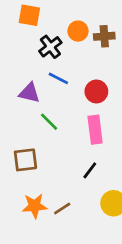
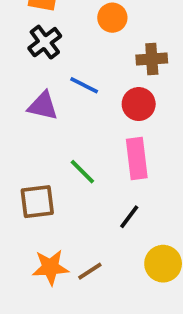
brown cross: (104, 36) -> (152, 59), moved
black cross: (50, 47) -> (45, 42), moved
green line: (49, 122) -> (82, 172), moved

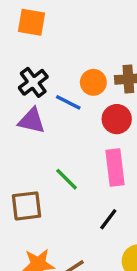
orange circle: (112, 18) -> (93, 82), moved
black cross: (45, 42) -> (33, 82), moved

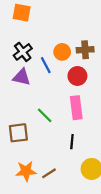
blue line: (68, 102) -> (46, 65), turned 35
black line: (108, 219) -> (72, 142), turned -32

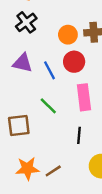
black cross: (23, 52) -> (26, 22), moved
blue line: (46, 65) -> (50, 70), moved
red circle: (77, 76) -> (74, 62), moved

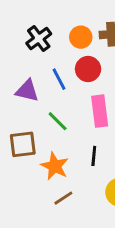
black cross: (26, 22) -> (39, 39), moved
purple triangle: (23, 63) -> (27, 91), moved
orange star: (27, 169) -> (55, 166), moved, turned 30

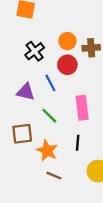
orange circle: (81, 37) -> (67, 41), moved
red circle: (88, 69) -> (67, 65), moved
brown line: (63, 198) -> (54, 176), turned 56

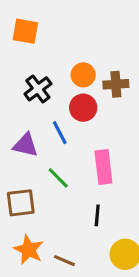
orange star: (47, 151) -> (29, 250), moved

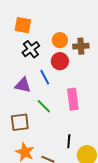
orange square: (25, 31) -> (23, 25), moved
black line: (97, 215) -> (69, 141), moved

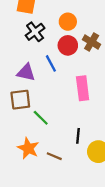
brown cross: (81, 46) -> (92, 42), moved, turned 35
green line: (44, 106) -> (41, 118), moved
brown square: (20, 122) -> (20, 100), moved

